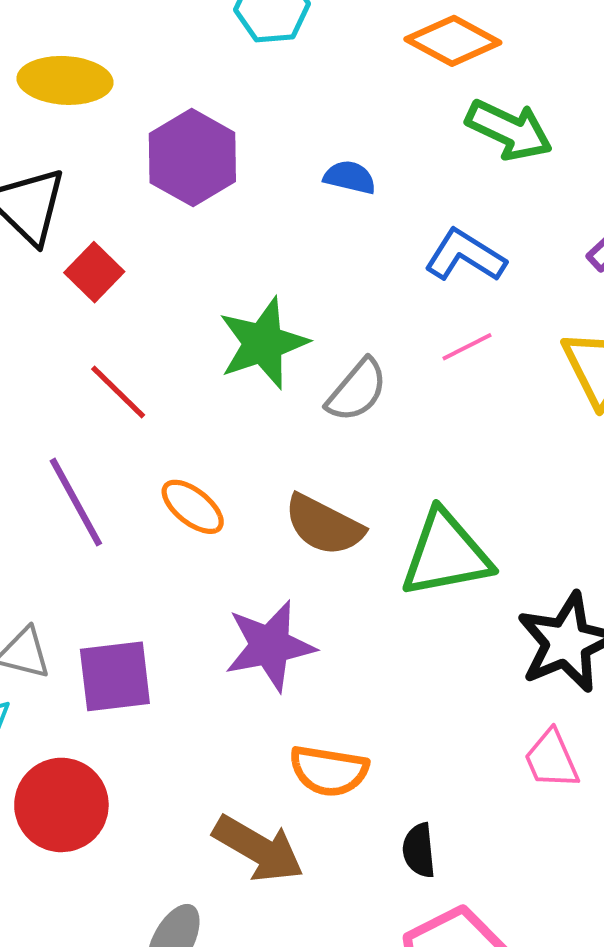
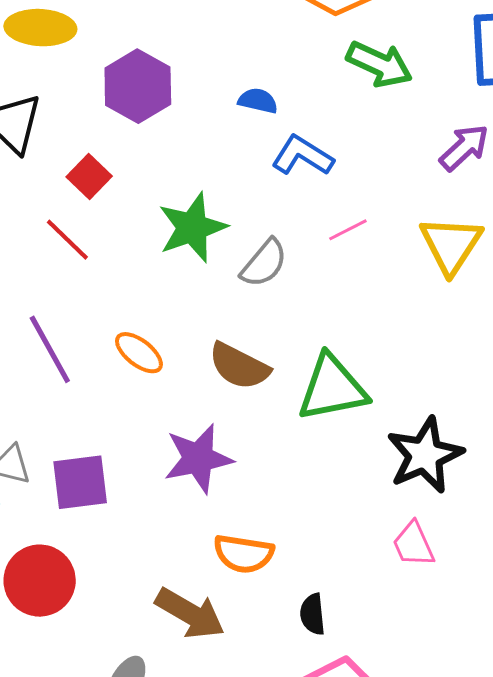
blue L-shape: (465, 256) -> (302, 156), moved
red square: (94, 272) -> (89, 176), moved
red line: (118, 392) -> (67, 240), moved

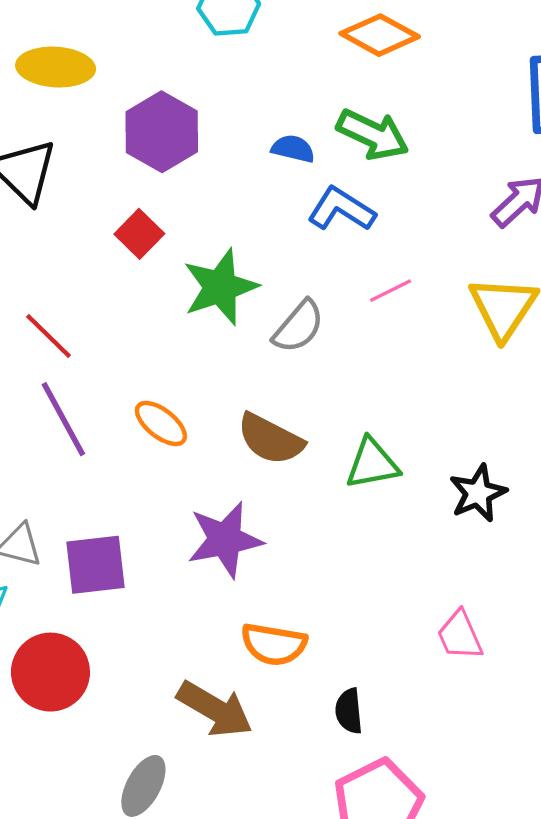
green arrow: (379, 64) -> (373, 135), moved
red square: (89, 176) -> (139, 234), moved
red line: (67, 240) -> (49, 336), moved
green triangle: (332, 388) -> (372, 464), size x0.7
black star: (425, 455) -> (478, 493), moved, size x0.7

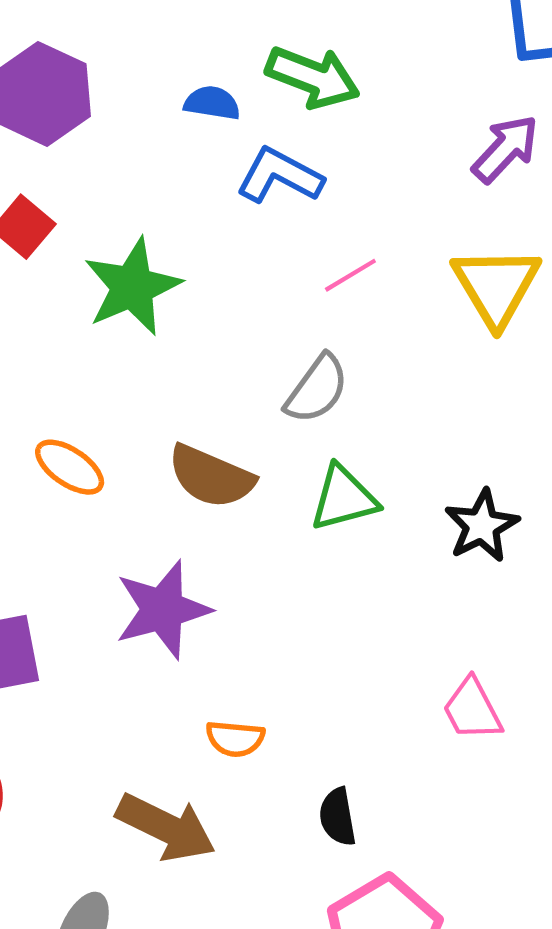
gray semicircle: (298, 327) -> (317, 389), moved
orange semicircle: (274, 644) -> (235, 739), size x0.7

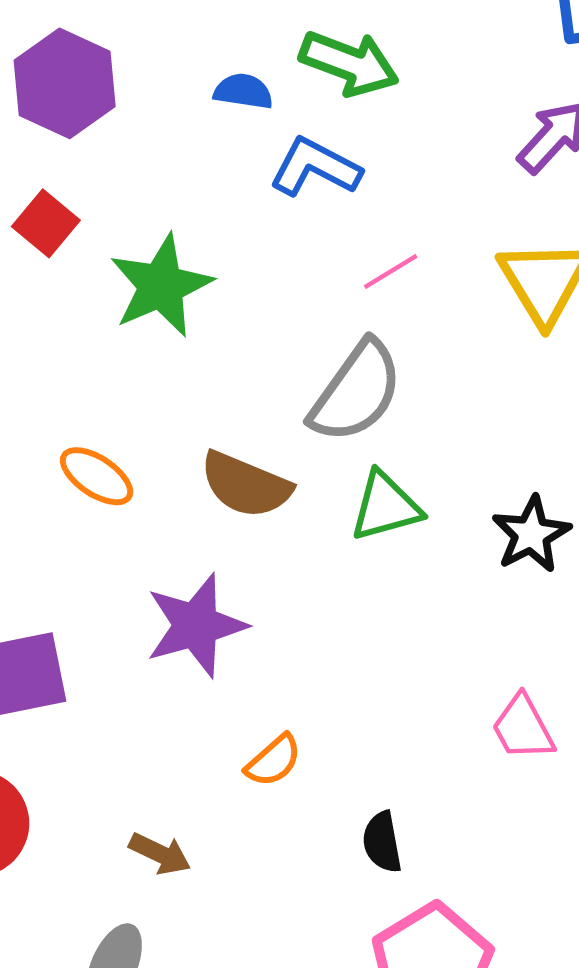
gray semicircle: (317, 389) -> (356, 392), size x1.4
orange semicircle: (235, 739) -> (273, 761), turned -46
brown arrow: (166, 827) -> (160, 854), moved, size x0.6

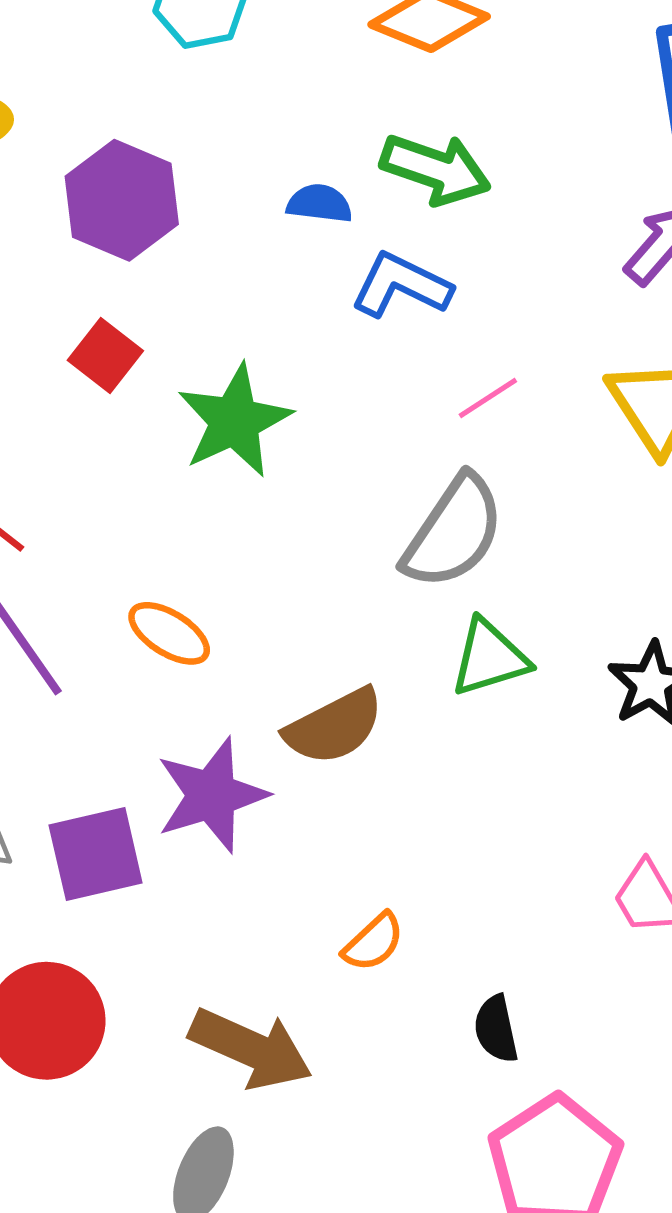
brown semicircle: (246, 485) -> (334, 727), moved, turned -48
purple star: (196, 625) -> (212, 795), moved
brown arrow: (160, 854) -> (251, 1049), size x1.8

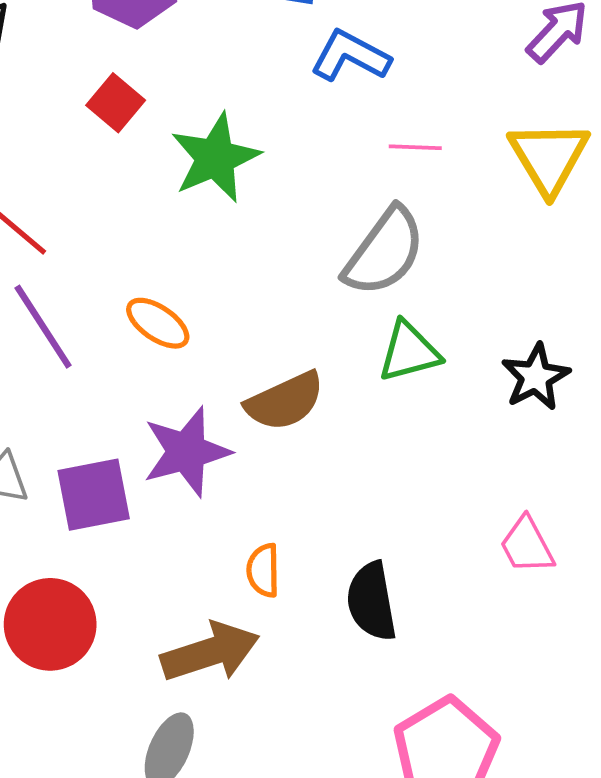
pink line: (488, 398) -> (415, 147), turned 33
orange semicircle: (373, 942) -> (263, 570), moved, turned 130
black semicircle: (496, 1029) -> (372, 601), moved, size x1.5
brown arrow: (251, 1049) -> (210, 652), turned -44

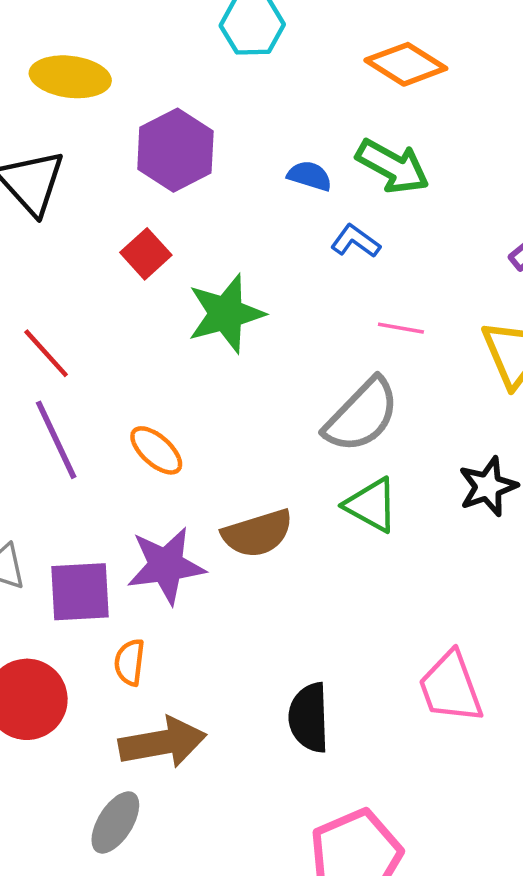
blue L-shape: (350, 56) -> (355, 241), size x0.7
green triangle: (409, 352) -> (371, 505), turned 36
black star: (536, 377) -> (488, 487), moved
pink trapezoid: (527, 545) -> (451, 687), size x1.4
orange semicircle: (263, 570) -> (130, 662), moved

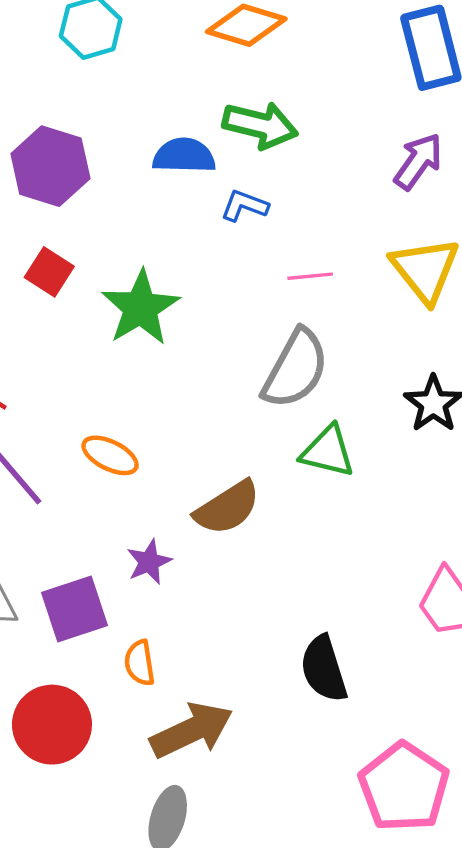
blue semicircle: (310, 176) -> (184, 156), size x1.4
purple star: (166, 566) -> (149, 562), size x0.6

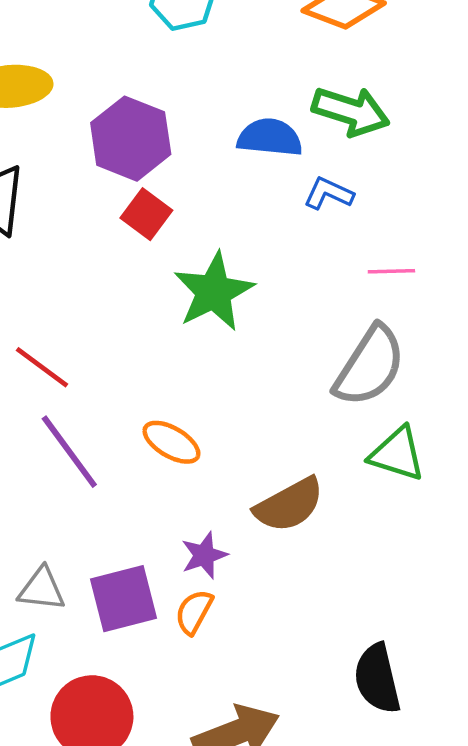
red square: (49, 272) -> (146, 214), moved
orange semicircle: (140, 663) -> (194, 612), moved, turned 33

